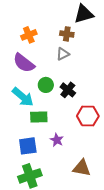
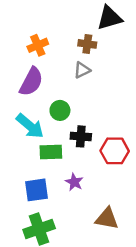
purple semicircle: (24, 63) -> (31, 82), turned -100
black cross: (68, 90) -> (81, 136), moved, turned -35

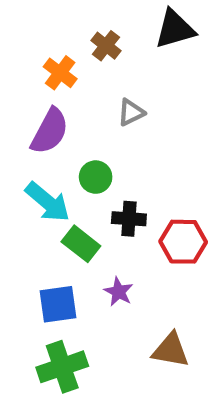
brown cross: (87, 44) -> (106, 46), moved, turned 30
orange cross: (38, 45) -> (60, 73), turned -30
green rectangle: (51, 152) -> (81, 244), turned 40

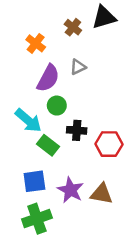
brown cross: (106, 46) -> (73, 27), moved
purple semicircle: (50, 131) -> (48, 78), moved
purple star: (119, 292) -> (70, 190), moved, size x1.5
brown triangle: (171, 350) -> (102, 194), moved

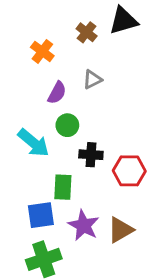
purple semicircle: (48, 78) -> (57, 93), size x0.7
green rectangle: (48, 145) -> (63, 187), moved, turned 55
brown triangle: (102, 194) -> (120, 230), turned -40

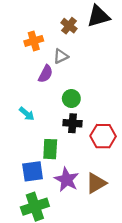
orange cross: (42, 51) -> (34, 41), turned 36
gray triangle: (92, 79) -> (61, 56), moved
green circle: (67, 125) -> (71, 99), moved
cyan arrow: (33, 143) -> (27, 114), size x0.6

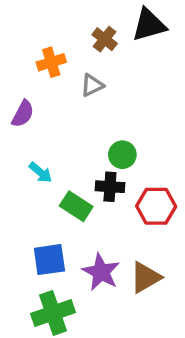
purple semicircle: (45, 74) -> (23, 114), moved
green circle: (71, 99) -> (122, 155), moved
green rectangle: (50, 149) -> (76, 206), moved, turned -60

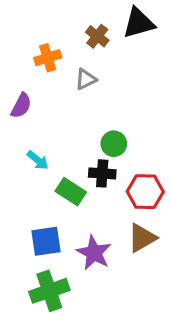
brown triangle: (145, 277) -> (142, 238), moved

